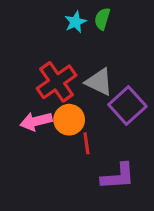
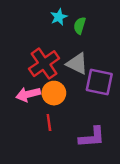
green semicircle: (102, 19) -> (80, 26), moved
purple square: (127, 106) -> (99, 82), turned -36
red line: (86, 143) -> (49, 122), moved

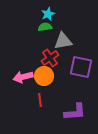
green semicircle: (80, 26) -> (45, 27), moved, turned 64
red cross: (44, 64) -> (50, 58), moved, size x0.7
gray triangle: (77, 64) -> (63, 41), moved, turned -36

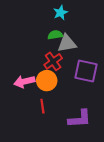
cyan star: (48, 14) -> (60, 13), moved
green semicircle: (45, 27) -> (55, 35), moved

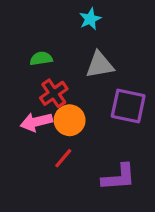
green semicircle: (55, 35) -> (41, 59), moved
red cross: (53, 61) -> (54, 93), moved
red line: (42, 106) -> (63, 158), turned 48

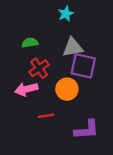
purple square: (128, 106) -> (83, 66), moved
orange circle: (70, 120) -> (67, 89), moved
red line: (63, 158) -> (46, 116), turned 42

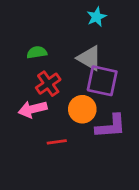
cyan star: (66, 14) -> (97, 17), moved
gray triangle: (73, 47) -> (89, 58), turned 40
purple L-shape: (87, 130) -> (111, 126), moved

